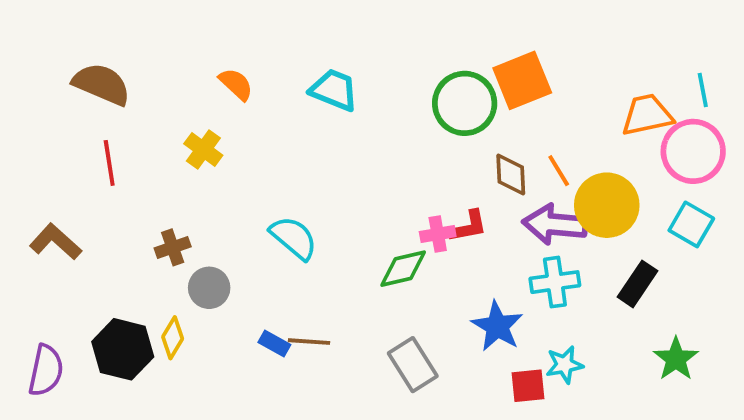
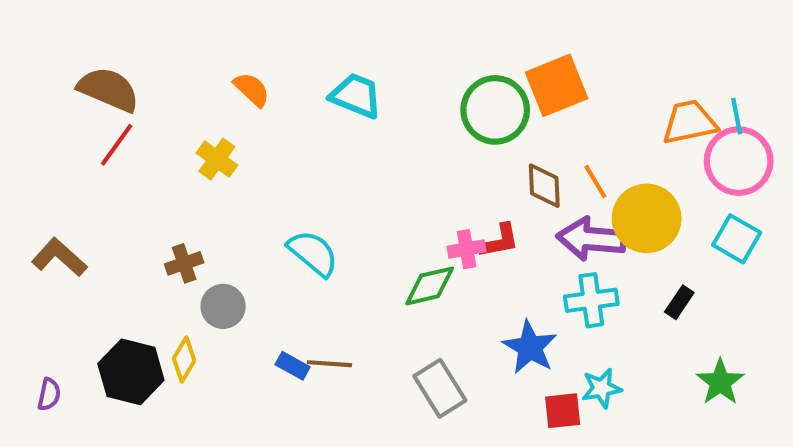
cyan line: (703, 90) -> (737, 116), moved
red line: (109, 163) -> (117, 145), moved, turned 45
black rectangle: (637, 284) -> (679, 302), size x0.7
purple semicircle: (46, 370) -> (49, 394), size x0.6

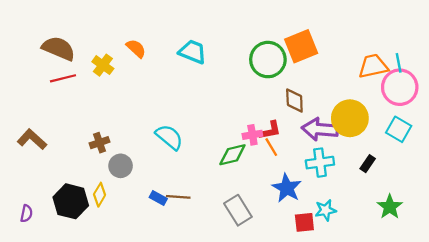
red line: (117, 145) -> (63, 78), turned 40
yellow cross: (217, 159) -> (103, 65), moved
orange line: (595, 182) -> (271, 147), moved

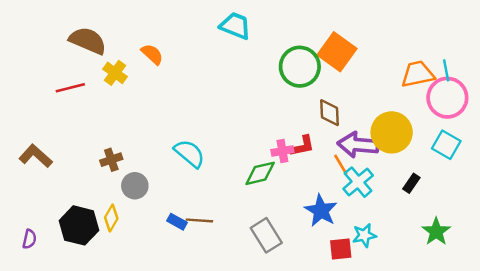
orange square: (301, 46) -> (337, 52), turned -32
brown semicircle: (59, 48) -> (88, 41), moved
cyan trapezoid: (193, 52) -> (235, 26), moved
orange line: (271, 147) -> (341, 165), moved
cyan cross: (320, 163) -> (358, 182), turned -32

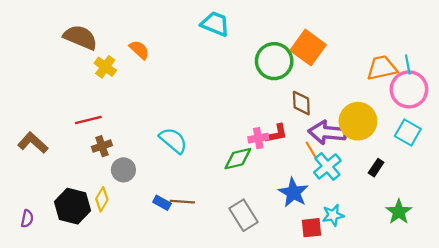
red line: (70, 88) -> (88, 120), moved

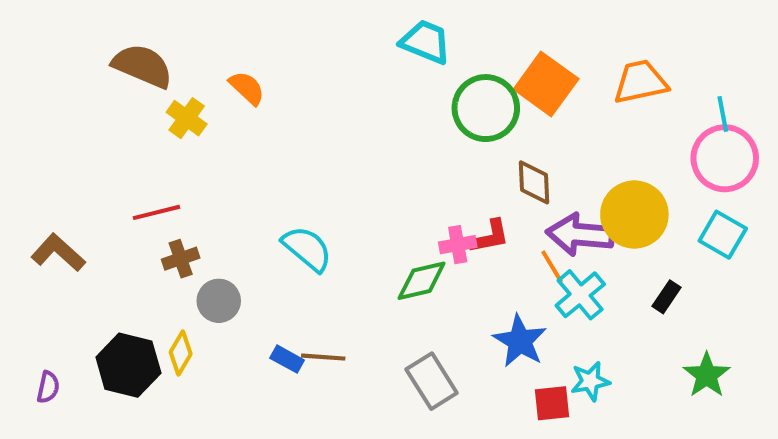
cyan trapezoid: (215, 24) -> (426, 42), moved
orange trapezoid: (382, 68) -> (640, 82), moved

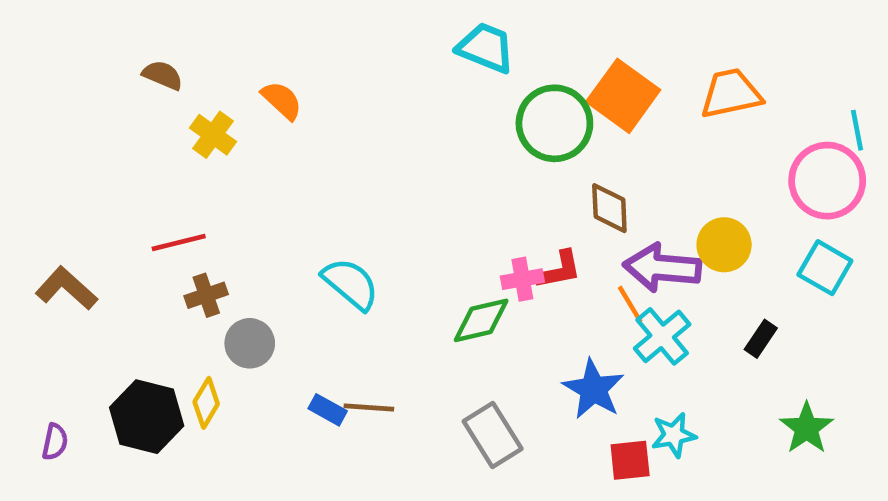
brown semicircle: (142, 66) -> (163, 75), size x0.6
cyan line: (723, 114) -> (857, 130), moved
yellow circle: (634, 214) -> (724, 245), size x0.7

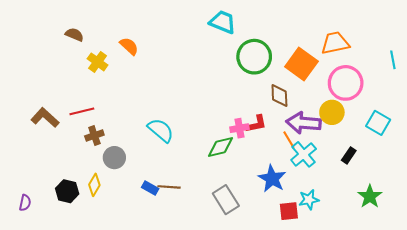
orange square: (623, 96) -> (301, 64), moved
pink circle: (827, 181) -> (346, 83), moved
brown L-shape: (66, 288) -> (45, 118), moved
black hexagon: (147, 417) -> (67, 191), size x0.7

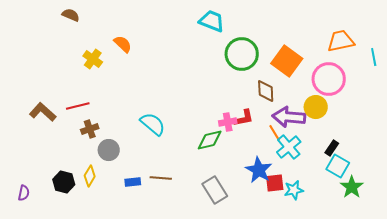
brown semicircle: (74, 35) -> (71, 15), moved
orange trapezoid: (335, 43) -> (341, 41), moved
cyan square: (378, 123) -> (338, 166), moved
blue rectangle: (150, 188) -> (133, 182), moved, turned -35
red square: (289, 211) -> (275, 183), moved

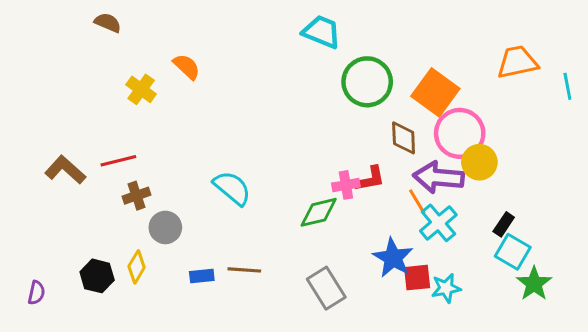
pink circle: (329, 79) -> (460, 133), moved

